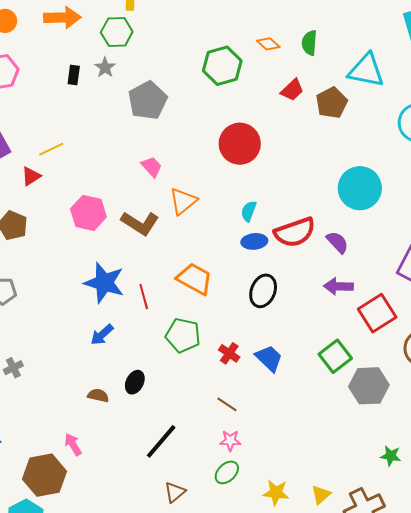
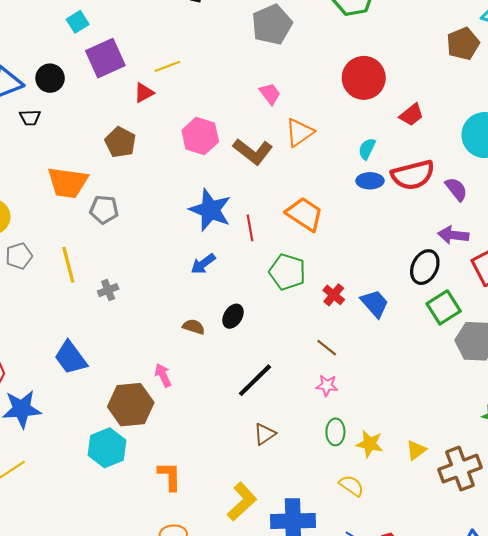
red trapezoid: (292, 90) -> (411, 115), moved
black ellipse: (263, 291) -> (425, 267), moved
green ellipse: (227, 472) -> (335, 432), moved, turned -50

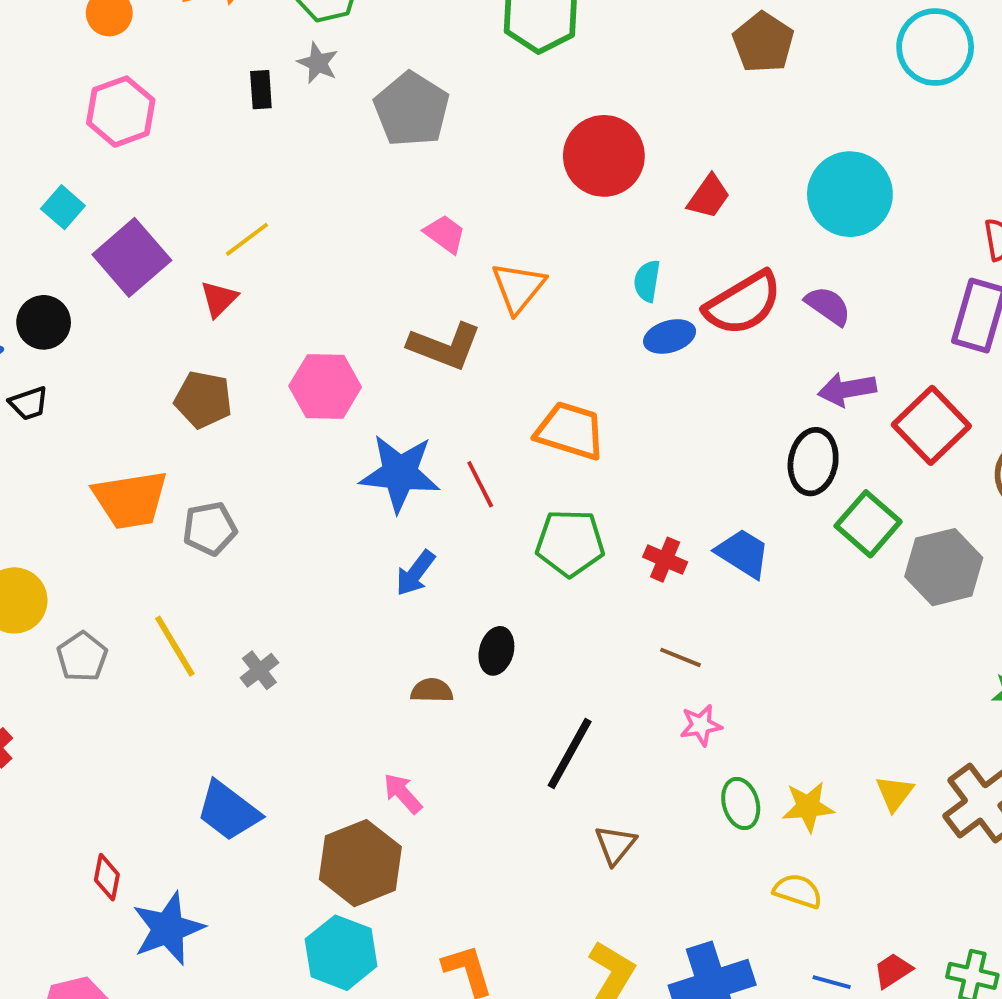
pink hexagon: (200, 136) -> (325, 386), moved

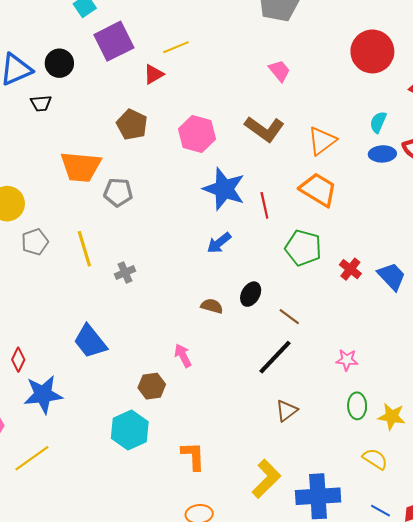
orange triangle: (518, 287) -> (322, 141), moved
brown line: (680, 657) -> (289, 317), moved
brown hexagon: (360, 863) -> (152, 386), size x0.6

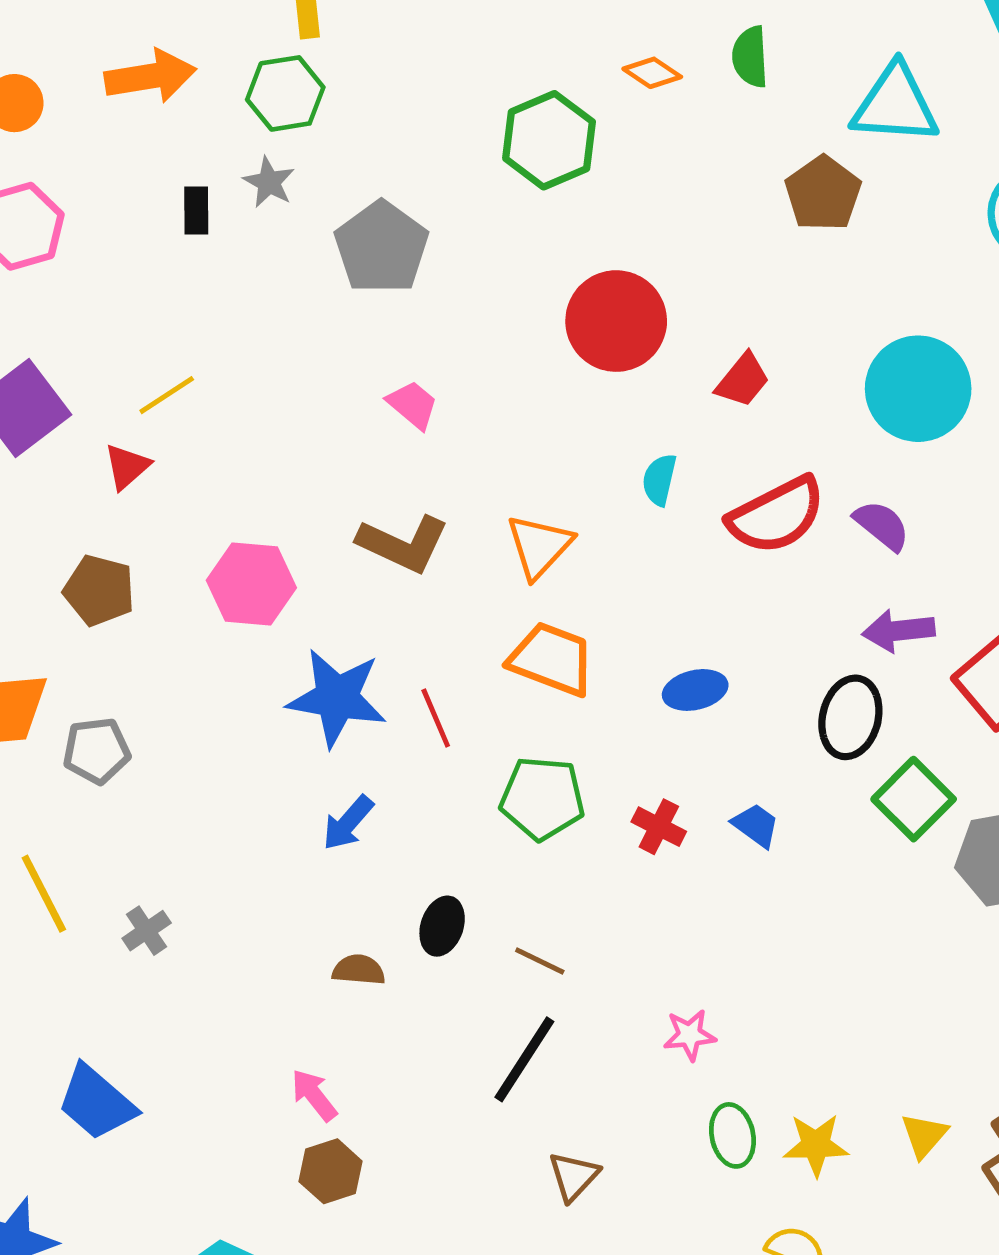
blue ellipse: (382, 154) -> (695, 690), moved
blue trapezoid: (392, 276) -> (756, 825), size x0.7
brown hexagon: (152, 386) -> (331, 1171), moved

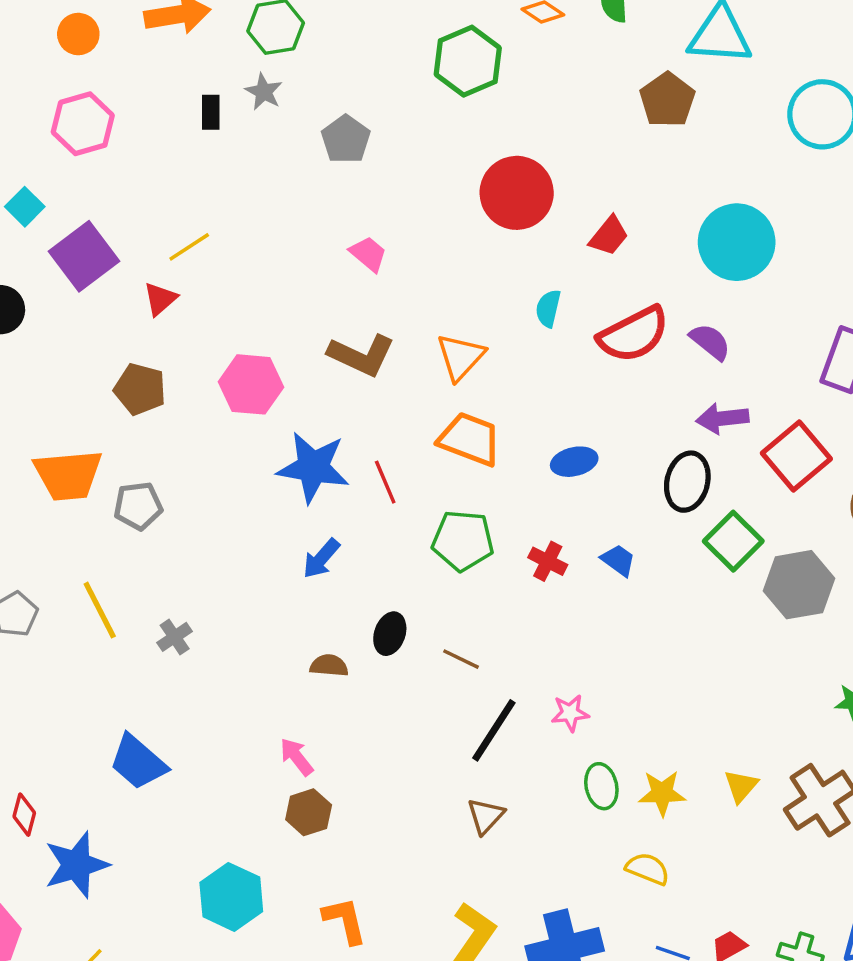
gray pentagon: (382, 247) -> (346, 139), size x0.7
black line: (524, 1059) -> (494, 730), moved

